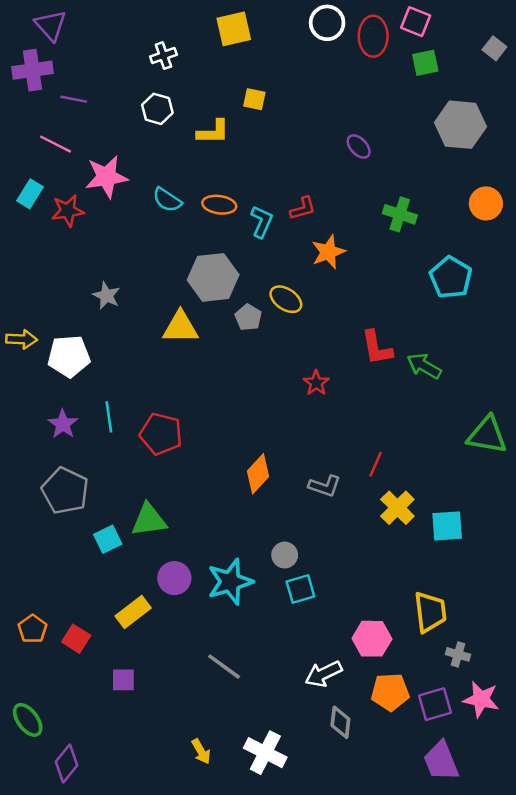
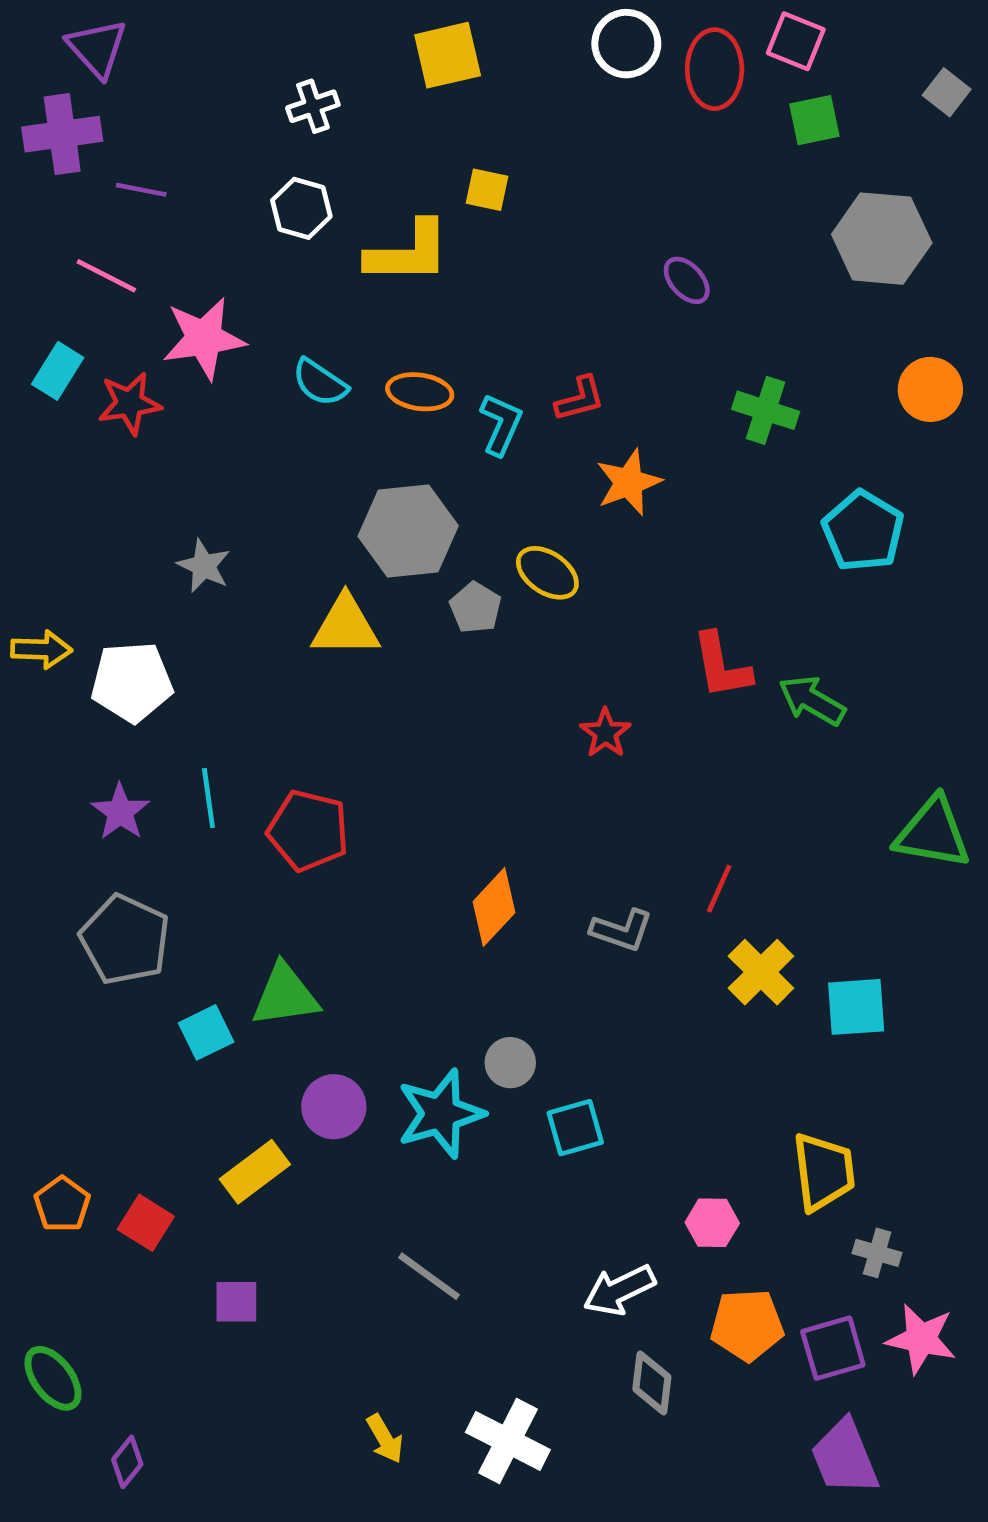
yellow L-shape: (213, 132) -> (408, 252), size x1.4
gray circle: (285, 555) -> (510, 1063), moved
pink hexagon: (372, 639) -> (712, 1223), size x0.7
purple diamond: (66, 764) -> (127, 1462), size x0.7

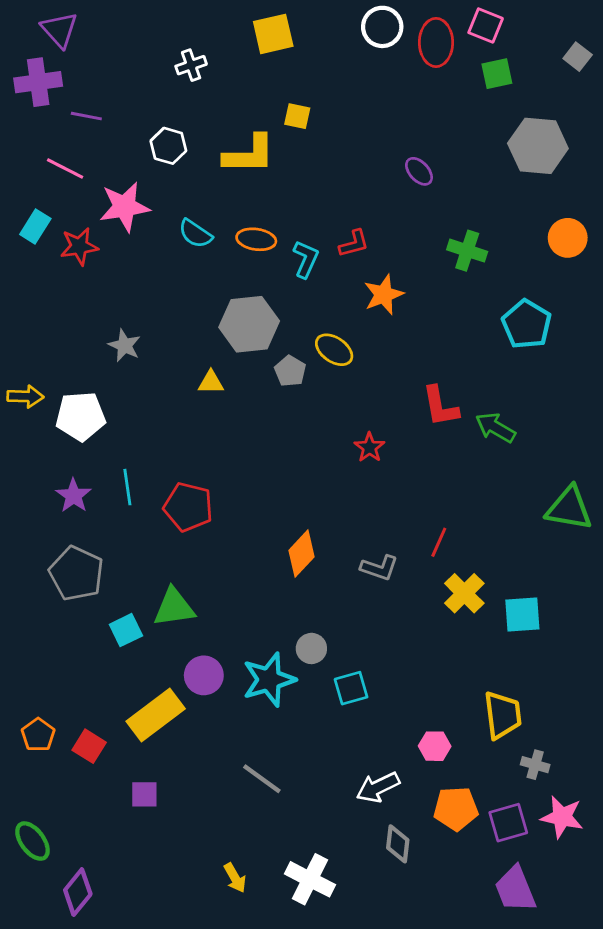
white hexagon: (301, 208) -> (168, 146), moved
yellow triangle: (345, 626) -> (211, 382), size x0.6
yellow rectangle: (255, 1172) -> (156, 715), size x1.4
purple diamond: (127, 1462) -> (78, 892), size x1.5

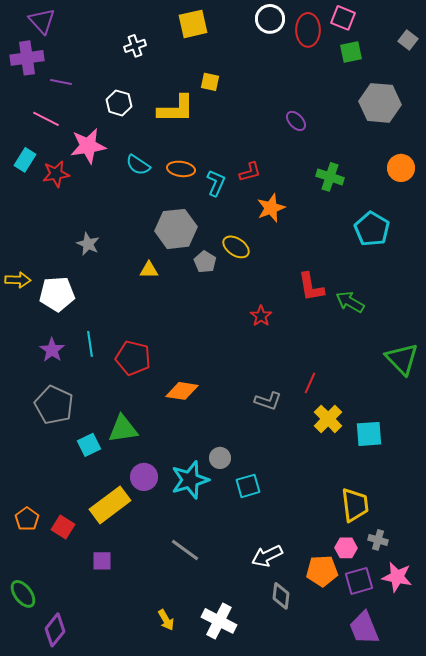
green triangle: (569, 508) -> (402, 359), turned 36
orange diamond: (302, 554) -> (182, 391), moved, turned 56
pink hexagon: (435, 746) -> (346, 548), moved

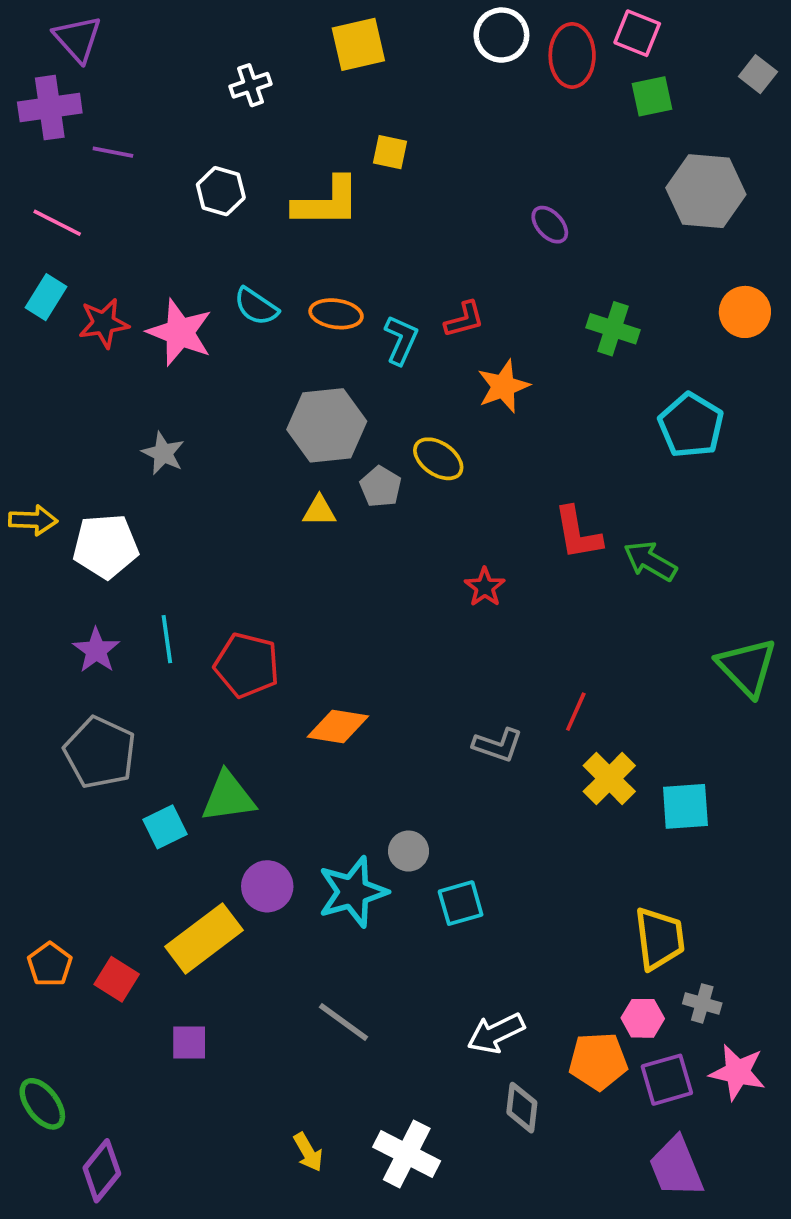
pink line: (46, 119) -> (57, 223), moved
pink star: (88, 146) -> (180, 332), moved, turned 30
yellow triangle: (149, 270) -> (319, 511), moved

